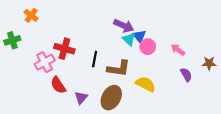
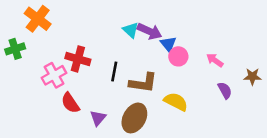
orange cross: (31, 15) -> (38, 19), size x1.5
cyan triangle: (129, 39) -> (131, 30), moved

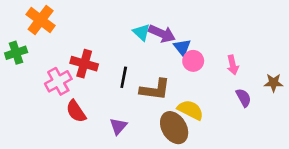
pink arrow: (215, 60) -> (233, 65), turned -138
purple triangle: (98, 118) -> (118, 126), moved
brown ellipse: (134, 118) -> (174, 128), moved, turned -60

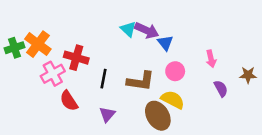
orange cross: (41, 20) -> (38, 44), moved
pink circle: (193, 61) -> (175, 71), moved
black line: (124, 77) -> (103, 79), moved

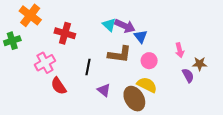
orange cross: (38, 44) -> (30, 15), moved
red cross: (76, 58) -> (65, 33), moved
brown star: (248, 75) -> (200, 64), moved
brown L-shape: (141, 81) -> (120, 54), moved
purple triangle: (107, 114) -> (104, 90), moved, turned -32

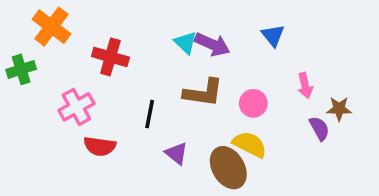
blue triangle: (141, 36) -> (273, 35), moved
red semicircle: (59, 86) -> (100, 146), turned -48

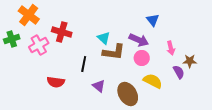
cyan triangle: (185, 43) -> (104, 38), moved
purple arrow: (212, 44) -> (139, 40), moved
pink cross: (76, 107) -> (39, 45), moved
yellow semicircle: (250, 144) -> (153, 81), moved

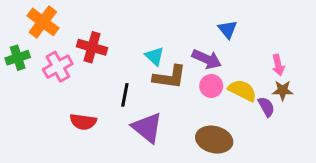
pink arrow: (171, 48) -> (278, 65), moved
yellow semicircle: (153, 81) -> (242, 90), moved
purple triangle: (99, 86) -> (147, 128), size x1.6
brown ellipse: (128, 94) -> (214, 140), moved, turned -45

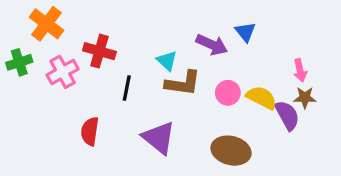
purple arrow: (207, 59) -> (212, 45), moved
black line: (125, 95) -> (127, 88), moved
purple semicircle: (266, 107) -> (287, 115), size x1.4
red semicircle: (83, 122) -> (90, 131), turned 90

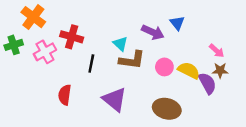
pink arrow: (300, 70) -> (217, 51), turned -35

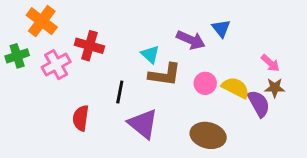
black line: (91, 64) -> (120, 92), moved

